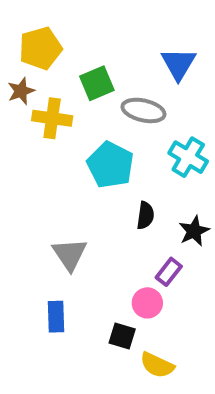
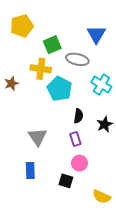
brown star: (21, 91) -> (11, 83), moved
yellow cross: (52, 118) -> (41, 69), moved
purple rectangle: (169, 272) -> (75, 139), moved, turned -56
yellow semicircle: (157, 365) -> (101, 197), moved

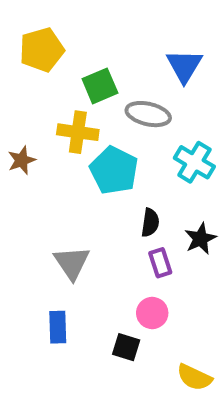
purple rectangle: (75, 139) -> (160, 263), moved

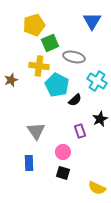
yellow pentagon: (42, 50) -> (34, 25), moved
blue triangle: (184, 66) -> (92, 21), moved
black semicircle: (150, 223) -> (75, 100), moved, turned 40
pink circle: (152, 313) -> (63, 152), moved

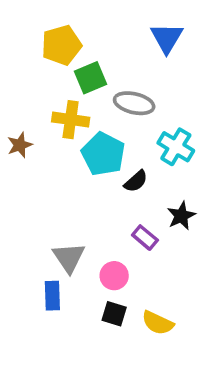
gray triangle: (36, 131) -> (69, 258), moved
purple rectangle: (80, 131) -> (145, 238), turned -32
yellow semicircle: (97, 188) -> (158, 323), moved

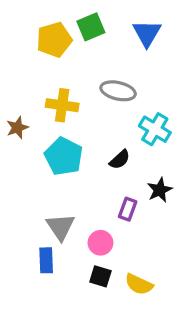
green square: (91, 78) -> (91, 27), moved
cyan pentagon: (103, 154) -> (64, 156), moved
purple rectangle: (145, 238) -> (128, 209), turned 70

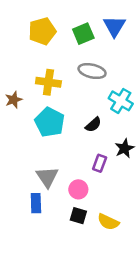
green square: (91, 27) -> (83, 34), moved

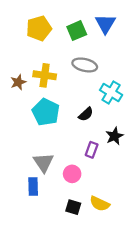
brown star: (14, 100) -> (18, 82), moved
black square: (78, 216) -> (73, 207), moved

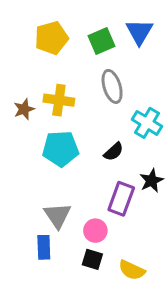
gray ellipse: (85, 65) -> (112, 86), turned 60
cyan pentagon: (46, 112) -> (60, 149), turned -30
purple rectangle: (92, 150) -> (121, 199), size x1.5
black square: (73, 207) -> (92, 259), moved

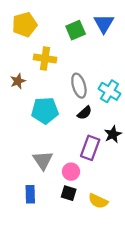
yellow pentagon: (51, 38) -> (25, 25), moved
gray ellipse: (112, 86) -> (79, 86), moved
yellow cross: (59, 100) -> (45, 58), moved
blue rectangle: (44, 247) -> (30, 194), moved

